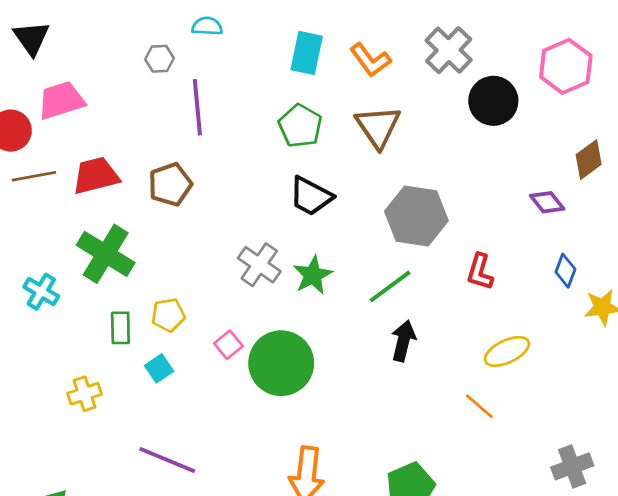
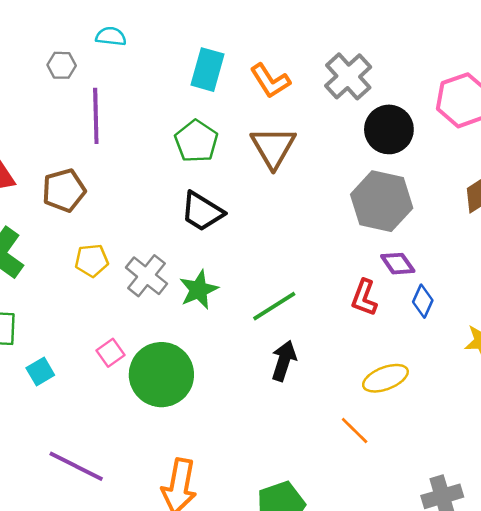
purple diamond: (547, 202) -> (398, 264), moved
gray hexagon: (416, 216) -> (382, 201), moved
blue diamond: (565, 271) -> (423, 301), moved
yellow pentagon: (168, 315) -> (92, 260), moved
purple line: (167, 460) -> (76, 466), moved

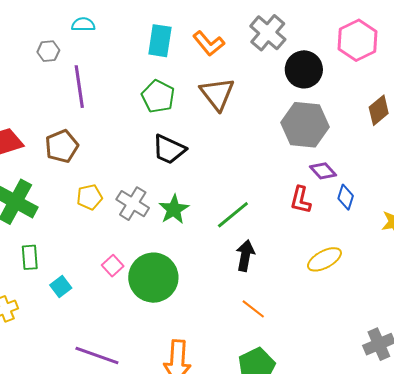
orange line: (355, 431) -> (253, 309), moved

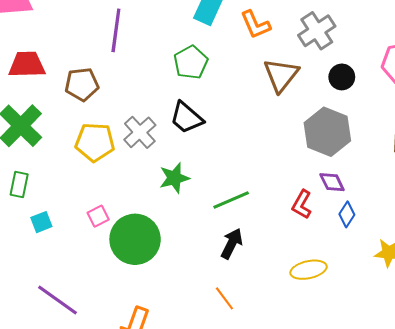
black circle: (304, 69) -> (342, 77), size x0.7
brown triangle: (217, 94) -> (281, 75), moved
yellow pentagon: (89, 197) -> (95, 142), size x1.5
gray cross: (133, 204) -> (140, 132), moved

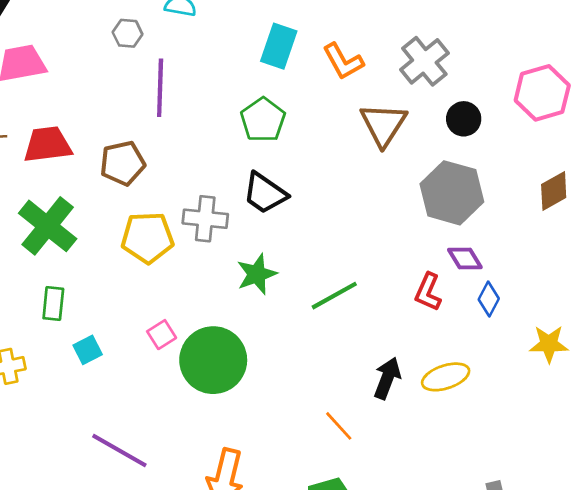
gray cross: (140, 132) -> (205, 219), turned -36
black arrow: (232, 244) -> (387, 378), moved

